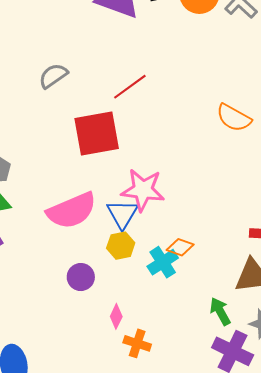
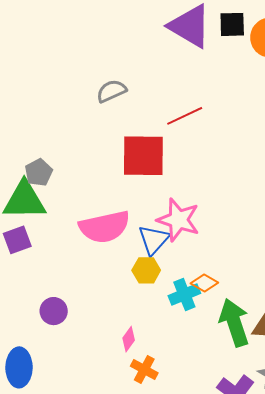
purple circle: (81, 277) -> (54, 311), moved
green arrow: (220, 311) -> (234, 323), moved, size x1.6

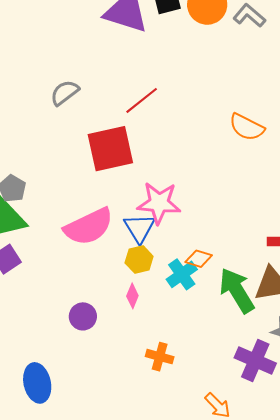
purple circle: (54, 311) -> (83, 316), moved
pink diamond: (129, 339) -> (132, 296), moved

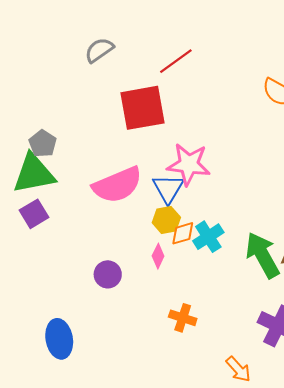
orange diamond: (199, 259) -> (183, 233), moved, turned -36

